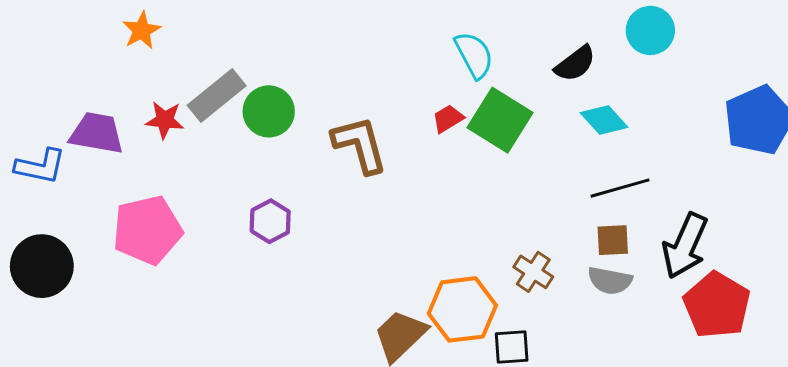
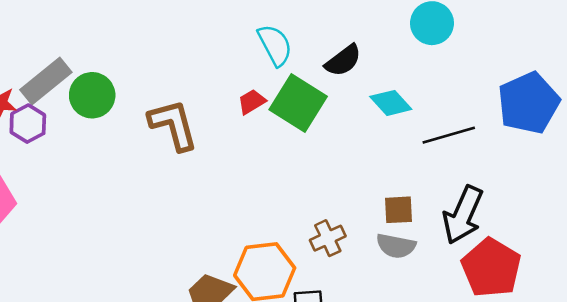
black semicircle: (575, 64) -> (343, 60), moved
black line: (620, 188) -> (449, 135), moved
purple hexagon: (270, 221) -> (28, 124), moved
brown cross: (533, 272) -> (328, 238), turned 32

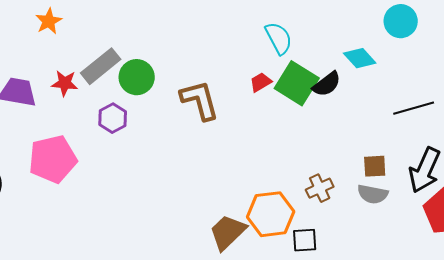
black semicircle: (343, 60) -> (327, 84), moved
cyan diamond: (391, 103) -> (360, 58), moved
purple hexagon: (28, 124) -> (113, 118), moved

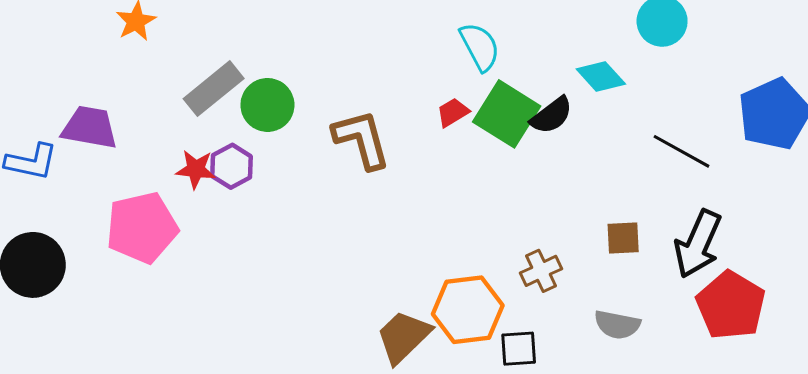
red star: (65, 83) -> (196, 169), moved
black line: (414, 108) -> (681, 151), turned 45
gray semicircle: (373, 194) -> (617, 325), moved

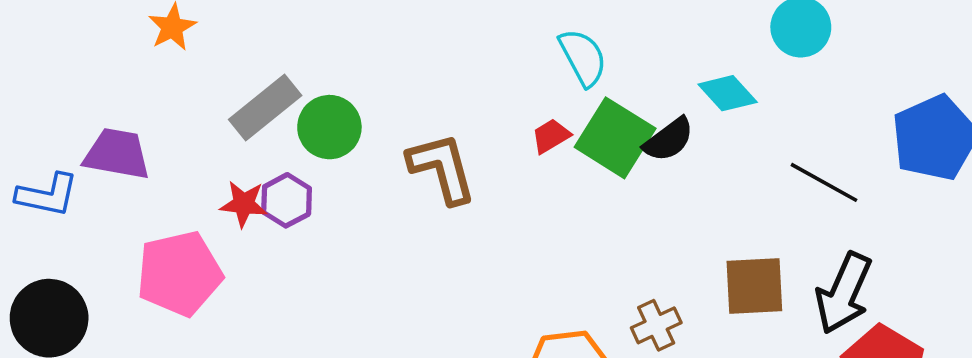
brown square: (623, 238) -> (754, 286), size x1.5

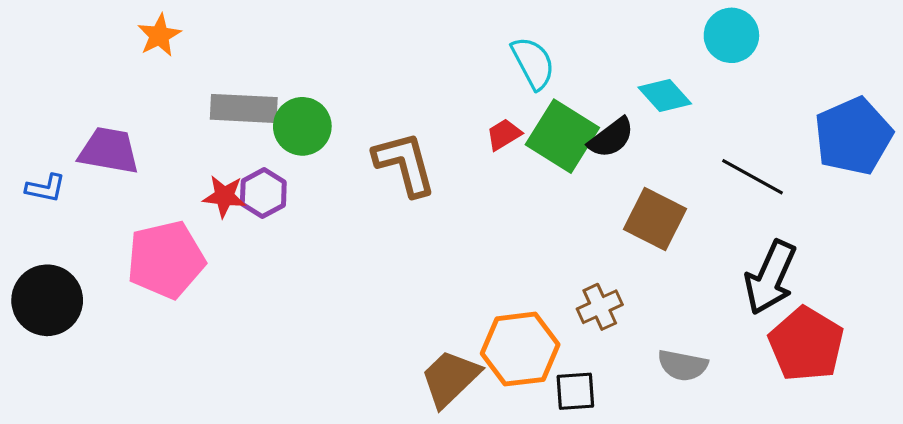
gray rectangle: (265, 107) -> (244, 108), turned 42
blue L-shape: (47, 195) -> (46, 188), size x0.7
brown square: (754, 286) -> (655, 219), moved, turned 30

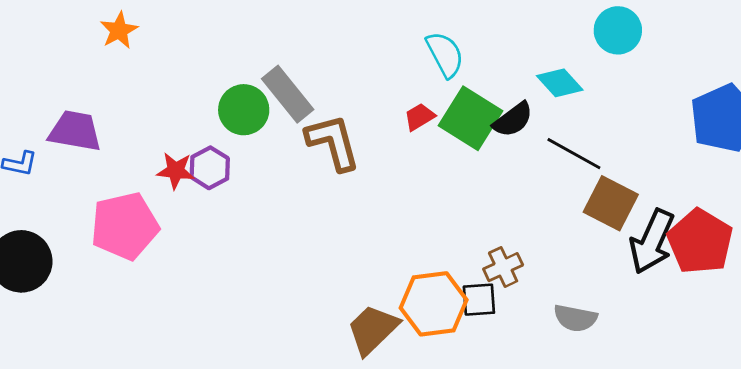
gray rectangle: (244, 108) -> (288, 94), moved, turned 48
black line: (753, 177) -> (574, 154), moved
brown square: (655, 219) -> (611, 203), moved
red pentagon: (806, 344) -> (700, 242), moved
black square: (575, 391) -> (479, 300), moved

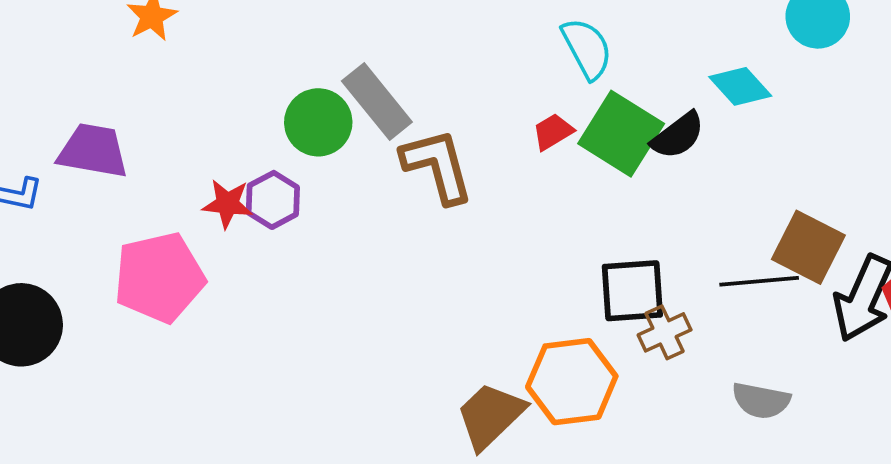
black line: (574, 154) -> (759, 281), moved, turned -34
black square: (479, 300) -> (632, 291), moved, size x1.4

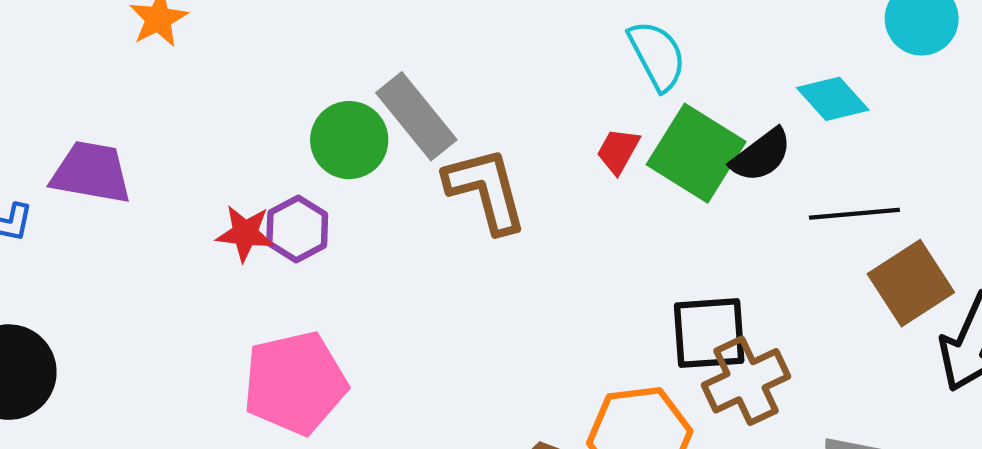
red trapezoid: (553, 132) -> (618, 151), turned -30
brown square: (808, 247) -> (911, 283), turned 30
pink pentagon: (159, 278) -> (295, 383), moved
black line: (759, 281) -> (854, 214), moved
brown cross: (665, 332) -> (746, 381), size x1.4

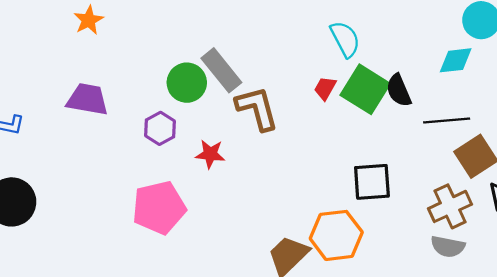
cyan diamond: (833, 99) -> (456, 60), moved, turned -54
black semicircle: (761, 155) -> (399, 90), turned 104
purple trapezoid: (91, 173) -> (88, 99), moved
red star: (245, 233) -> (210, 154), moved
brown cross: (746, 381) -> (450, 206), moved

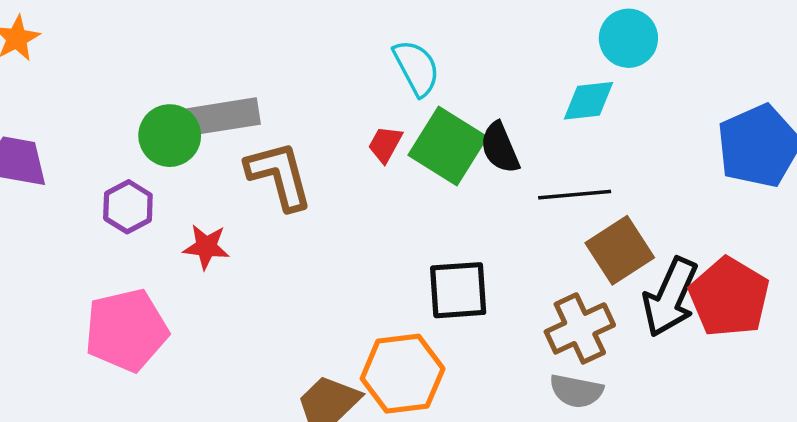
gray rectangle: (221, 70) -> (224, 116), turned -60

